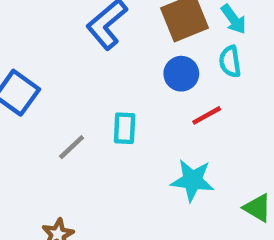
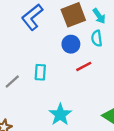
cyan star: (192, 180) -> (60, 114), moved, turned 30

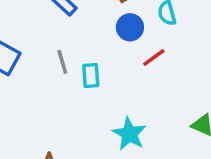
gray line: (12, 82) -> (62, 62), moved, turned -56

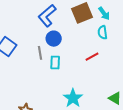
blue circle: (130, 27) -> (54, 39), moved

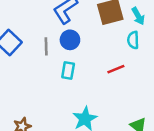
gray line: (40, 53) -> (46, 46), moved

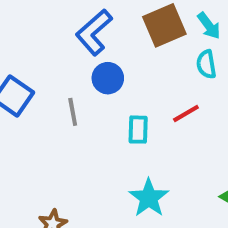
gray line: (46, 46) -> (73, 112), moved
cyan rectangle: (68, 71) -> (138, 130), moved

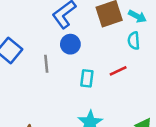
cyan arrow: (209, 26) -> (137, 16), turned -30

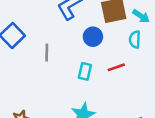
blue circle: (70, 44) -> (93, 37), moved

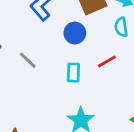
gray line: (47, 52) -> (28, 60), turned -36

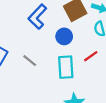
cyan rectangle: (73, 73) -> (66, 67), size x1.5

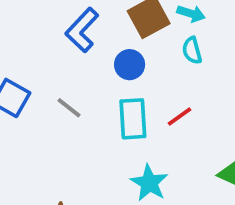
red line: (91, 56) -> (179, 116), moved

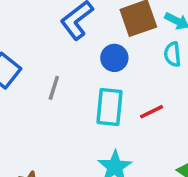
gray line: (69, 108) -> (54, 88), turned 60

